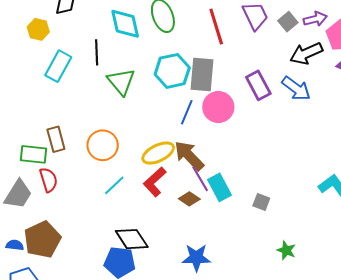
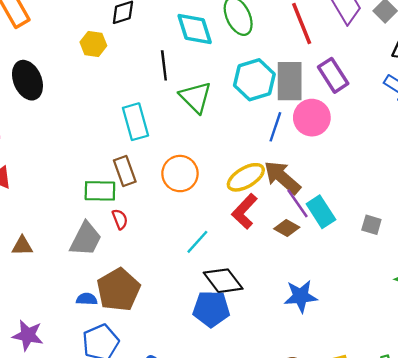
cyan rectangle: (58, 66) -> (135, 122), moved, turned -40
purple rectangle: (258, 85) -> (333, 75), moved
red semicircle: (48, 180) -> (120, 219), size x0.7
cyan line: (114, 185) -> (197, 242), moved

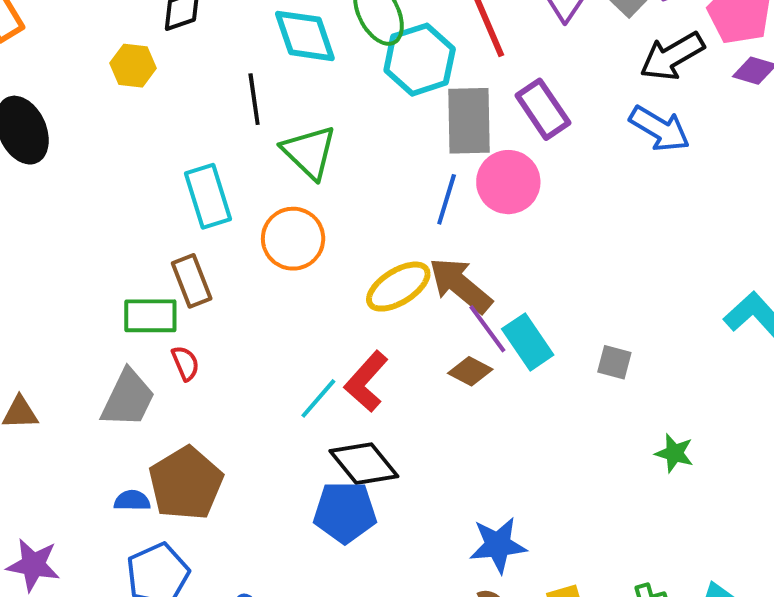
cyan hexagon: (254, 80) -> (420, 60), moved
orange circle: (180, 174) -> (293, 239), moved
red L-shape: (245, 211) -> (366, 381), moved
blue star: (301, 296) -> (498, 545), moved

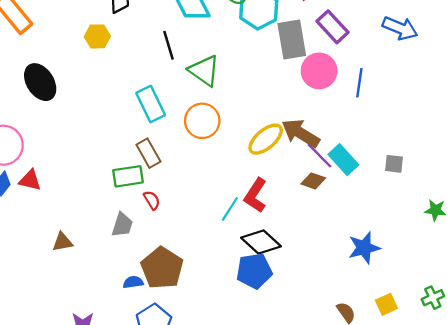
blue line: (447, 199) -> (359, 83), moved
gray trapezoid: (128, 398) -> (122, 225), size x0.7
blue star: (498, 545) -> (364, 248), moved

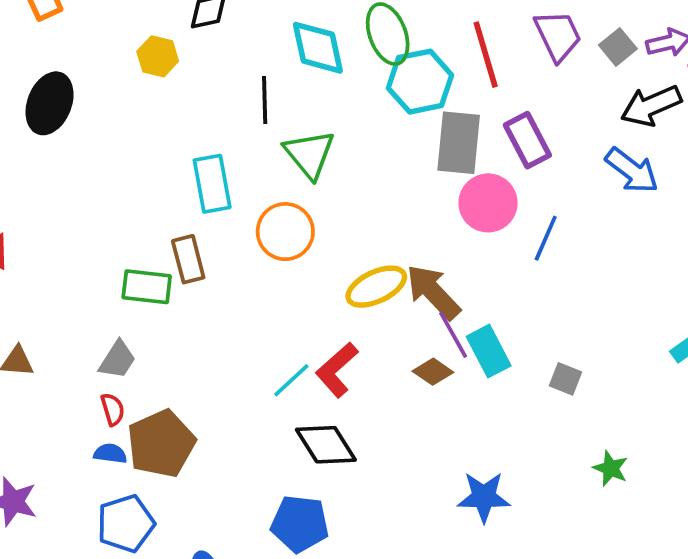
black ellipse: (40, 82) -> (50, 103), turned 39
red semicircle: (152, 200) -> (113, 409), moved
blue pentagon: (254, 271) -> (300, 524), moved

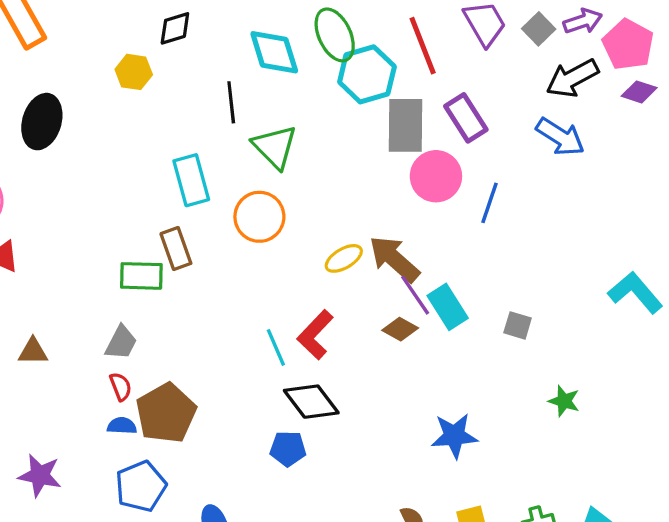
yellow ellipse: (376, 287) -> (344, 258), size x0.7
cyan line: (291, 380) -> (276, 347), turned -66
blue pentagon: (300, 524) -> (288, 449), moved, size x0.7

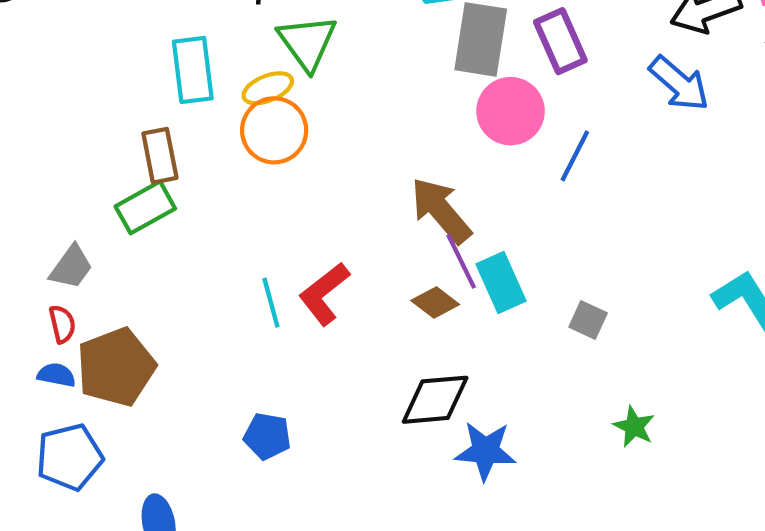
yellow ellipse: (344, 258) -> (268, 88), moved
green rectangle: (141, 276) -> (145, 207), moved, turned -39
black diamond: (311, 402) -> (435, 400), moved, turned -66

